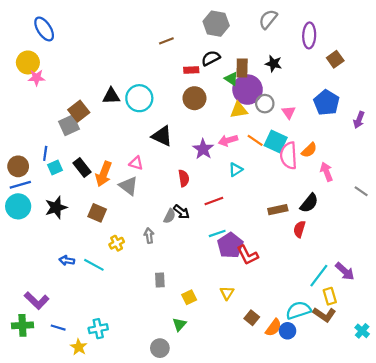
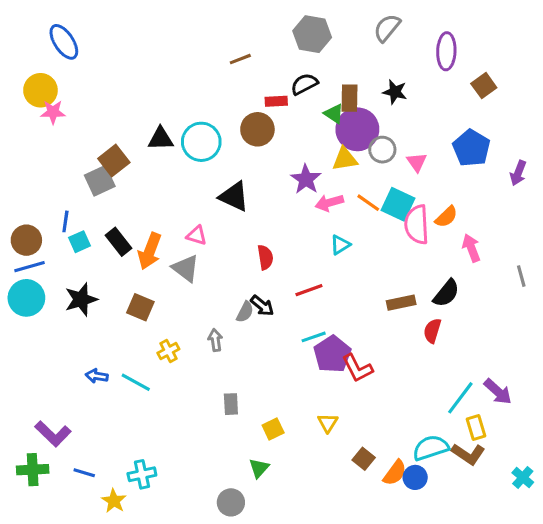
brown circle: (194, 98) -> (257, 129), moved
purple star: (203, 149) -> (306, 179), moved
gray line: (361, 191) -> (521, 276), turned 40

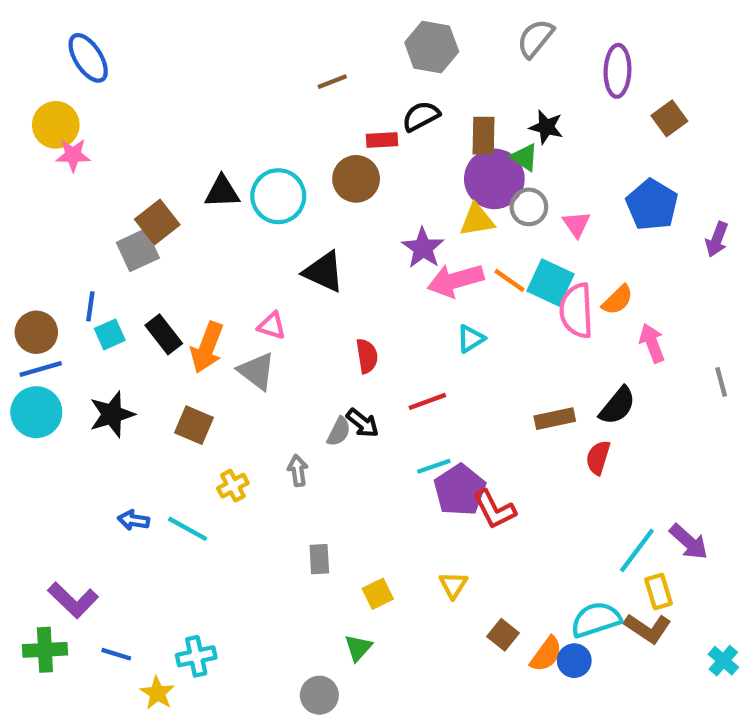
green triangle: (334, 114) -> (525, 157), moved
pink arrow: (329, 203) -> (455, 280), size x1.4

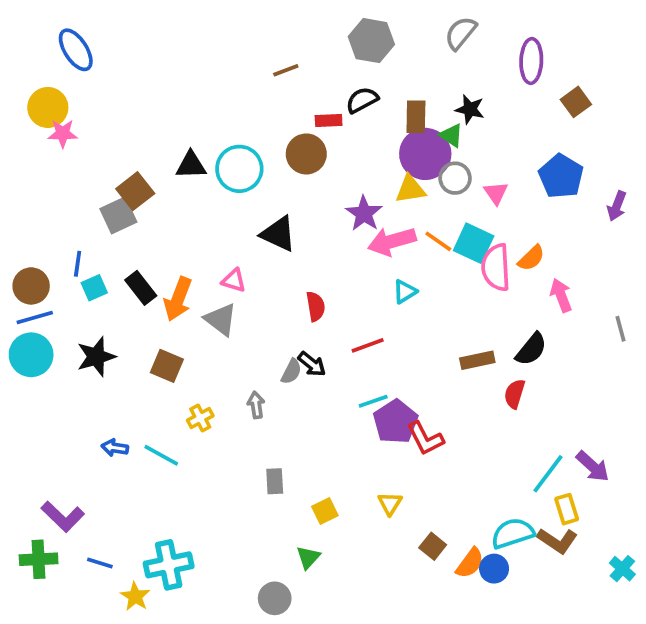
cyan cross: (196, 656) -> (169, 565), size x1.4

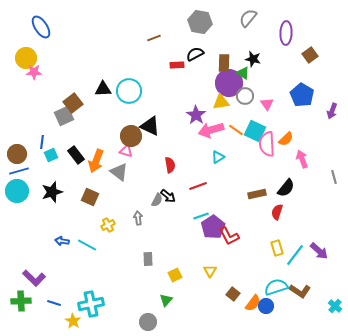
brown circle: (306, 154) -> (131, 136), moved
yellow rectangle: (567, 509) -> (277, 248), moved

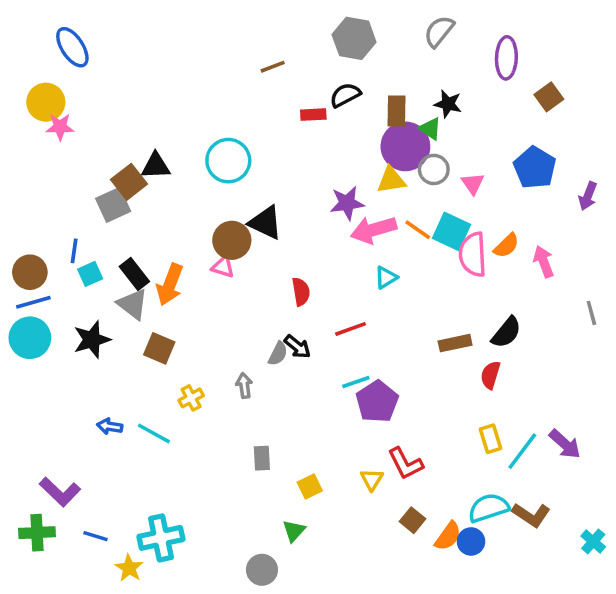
black triangle: (103, 89) -> (156, 166), moved
purple star: (196, 115) -> (347, 203), turned 30
pink arrow: (302, 159) -> (544, 262), moved
gray triangle: (119, 172) -> (133, 304), moved
red L-shape: (229, 236) -> (405, 464), moved

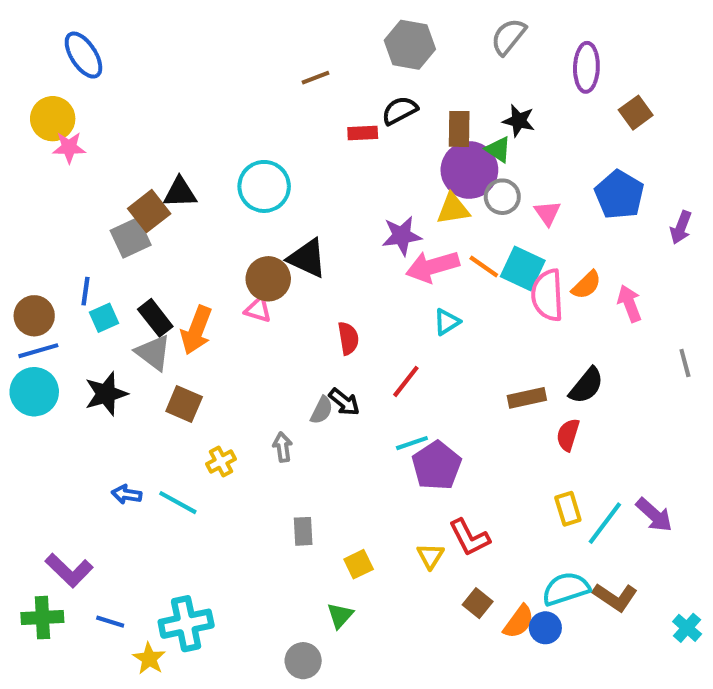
red line: (351, 329) -> (406, 381), turned -32

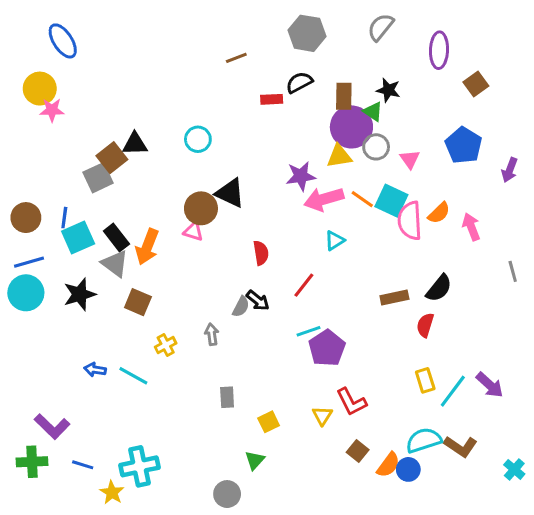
cyan circle: (264, 186) -> (198, 139), size x0.7
brown circle: (34, 316) -> (26, 218), moved
cyan square: (104, 318) -> (78, 238), size x1.5

